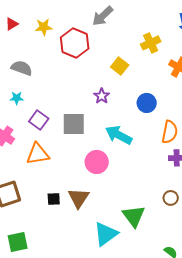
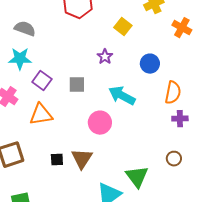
cyan star: (17, 98) -> (20, 59), size x1.6
gray square: (74, 124) -> (77, 85), size x0.7

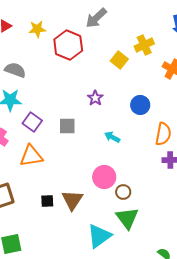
yellow square: (123, 27) -> (119, 60), moved
cyan arrow: (122, 96) -> (112, 137), size x0.6
pink circle: (100, 123) -> (104, 177), moved
brown circle: (174, 159) -> (123, 192), moved

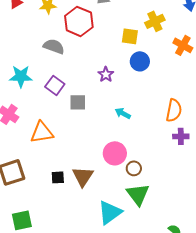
yellow square: (119, 60) -> (130, 36), turned -30
gray semicircle: (15, 70) -> (54, 46), moved
blue circle: (140, 105) -> (140, 61), moved
purple square: (32, 122) -> (55, 85), moved

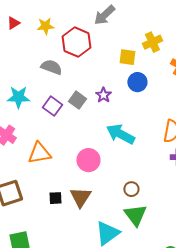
gray square: (78, 102) -> (77, 100), moved, turned 36
cyan arrow: (123, 113) -> (120, 134), size x1.8
pink circle: (115, 153) -> (88, 160), moved

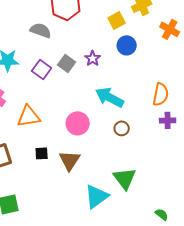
yellow square: (127, 57) -> (117, 20), turned -36
brown circle: (131, 189) -> (122, 128), moved
black square: (55, 198) -> (42, 153), moved

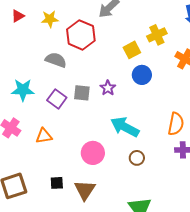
gray square: (67, 63) -> (82, 93), turned -30
orange triangle: (29, 116) -> (44, 136), moved, size x0.7

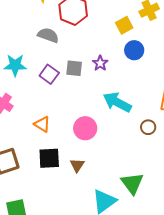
orange triangle: (44, 136) -> (42, 124), moved, turned 42
brown circle: (137, 158) -> (148, 127), moved
black square: (57, 183) -> (49, 158), size x1.6
brown triangle: (85, 190) -> (77, 165), size x0.7

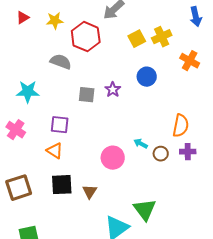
yellow square: (124, 25) -> (137, 39), moved
purple square: (49, 74) -> (60, 125), moved, turned -30
cyan arrow: (117, 102) -> (141, 144), moved, size x0.5
pink circle: (85, 128) -> (113, 158), moved

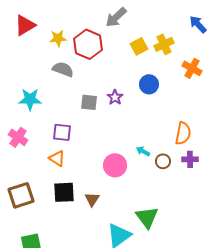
blue arrow: (196, 17) -> (198, 24), turned 150
red triangle: (23, 18) -> (25, 25), size x1.6
yellow star: (55, 21) -> (58, 38), moved

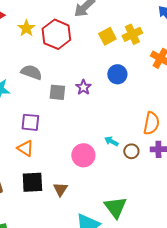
yellow star: (58, 38) -> (26, 28), turned -30
gray semicircle: (63, 69) -> (31, 72), moved

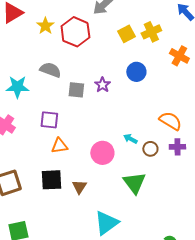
orange semicircle: (151, 123) -> (170, 121), turned -70
orange triangle: (25, 148) -> (59, 146), moved, turned -42
green triangle: (115, 207) -> (134, 183), moved

